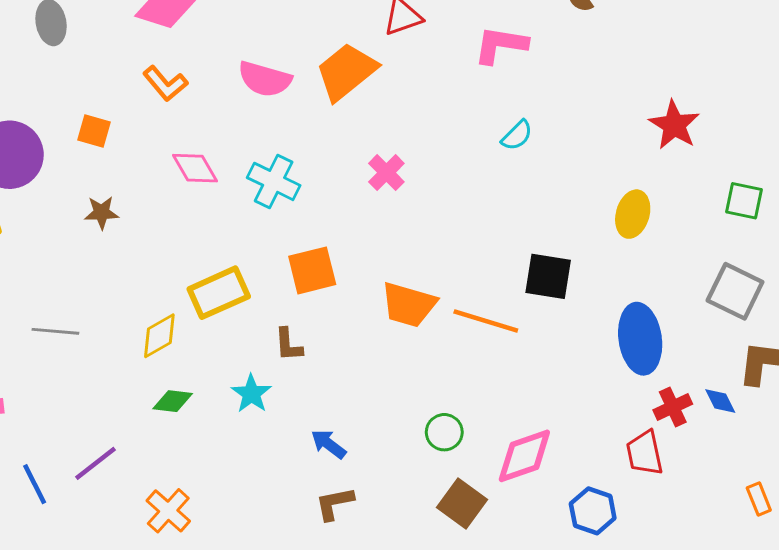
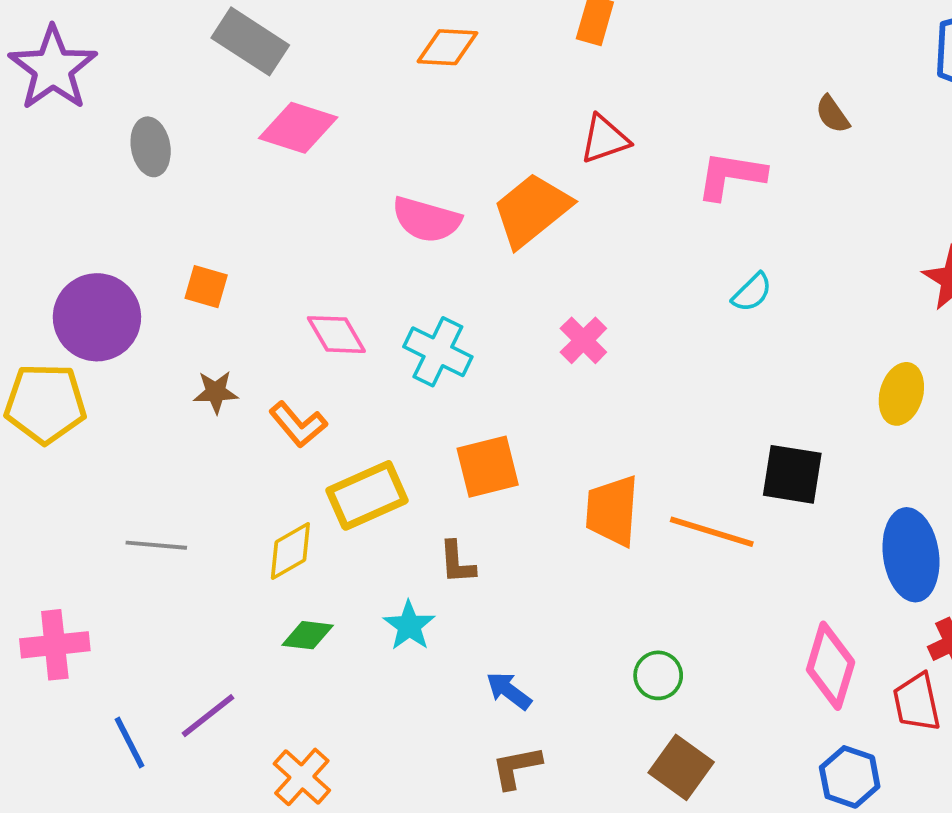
orange L-shape: (165, 83) -> (298, 425), moved
orange trapezoid: (409, 305) -> (612, 511), turned 78
pink diamond: (524, 456) -> (831, 666), moved, turned -54

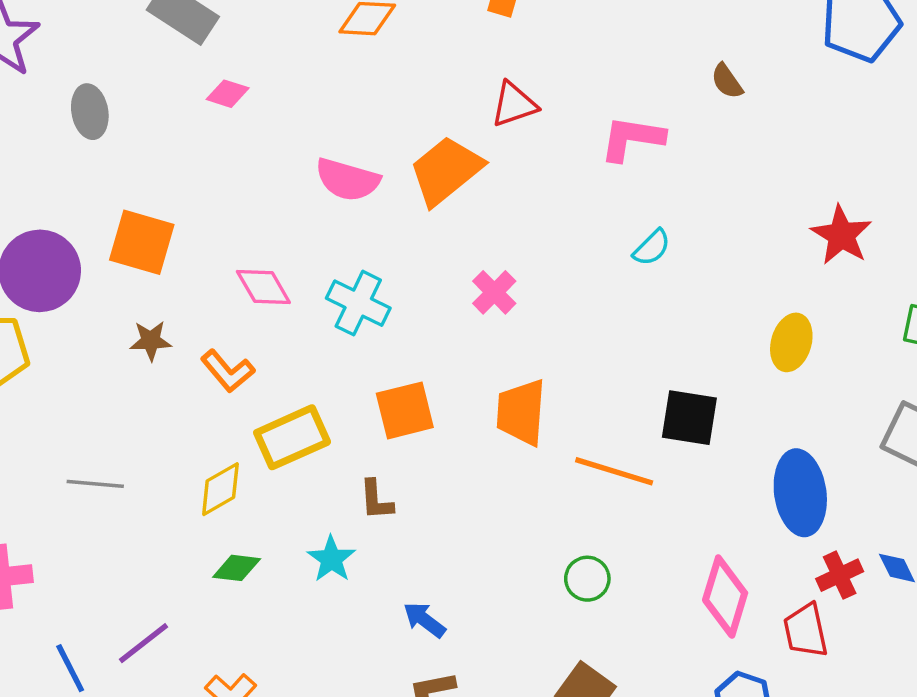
pink diamond: (298, 128) -> (228, 94), size x0.6
orange square: (206, 287) -> (142, 242), size x1.6
orange trapezoid: (612, 511) -> (521, 412), moved
green circle: (658, 675) -> (587, 579), moved

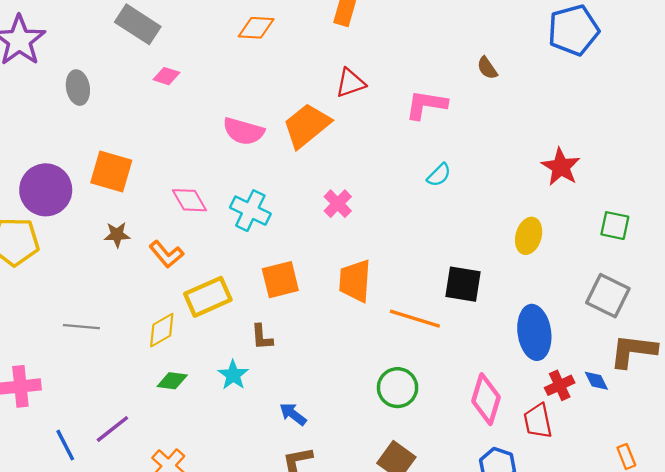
green circle: (587, 579) -> (398, 388), size x1.4

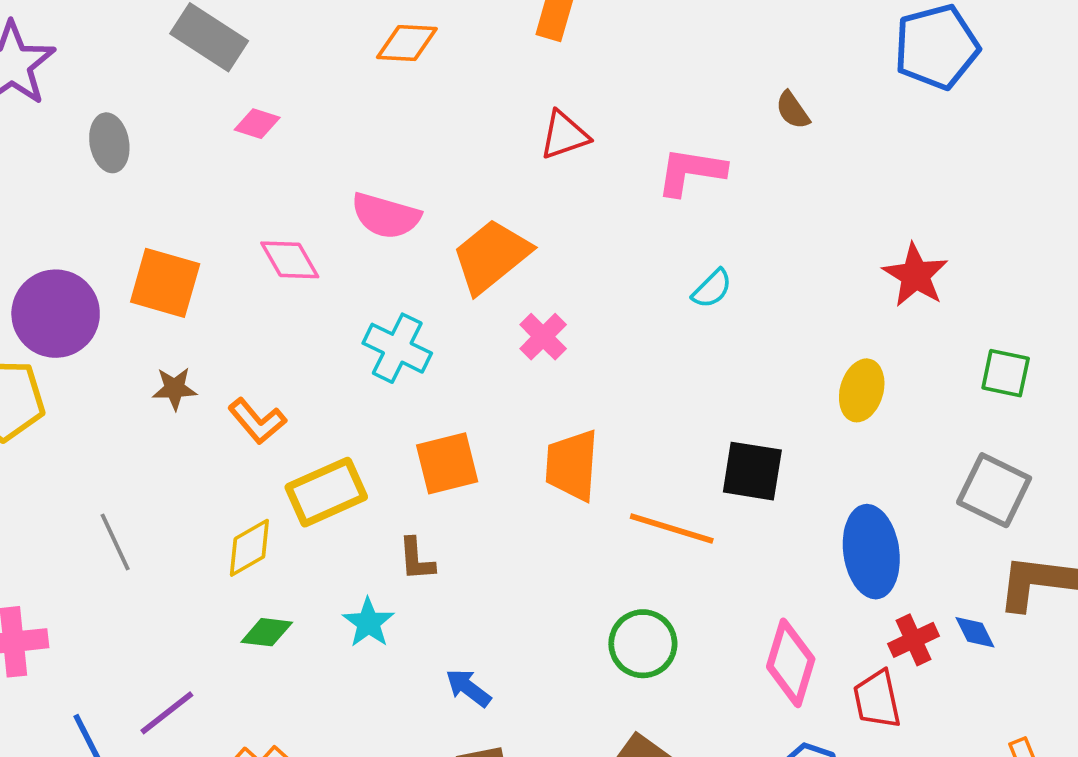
orange trapezoid: (307, 125) -> (491, 256), moved
pink diamond: (189, 200) -> (290, 260), moved
gray line: (81, 327) -> (115, 542), turned 60

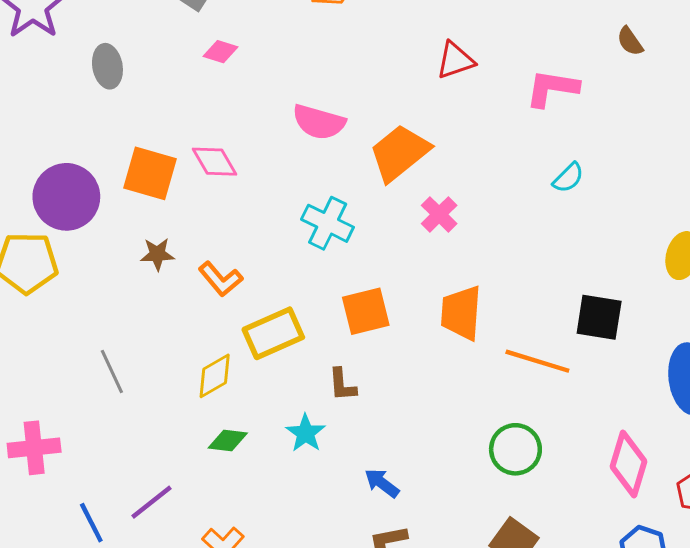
pink diamond: (290, 260) -> (215, 162), moved

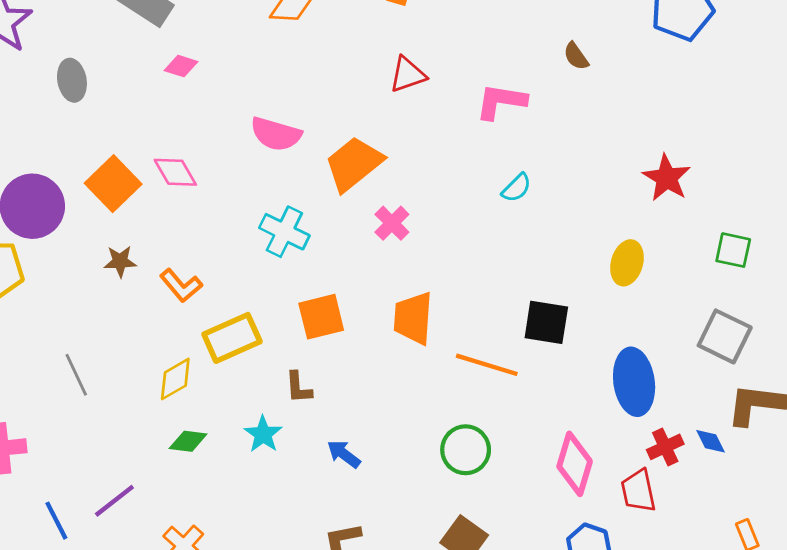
orange square: (150, 173) -> (113, 184), turned 30
blue arrow: (382, 483) -> (344, 454), moved

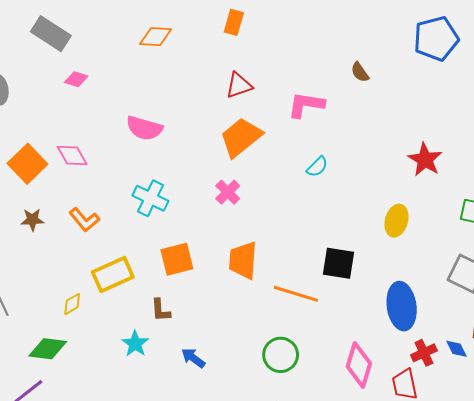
orange trapezoid: (354, 164) -> (241, 137), moved
orange L-shape: (181, 286) -> (84, 220), moved
yellow diamond: (175, 379) -> (72, 304), size x0.7
green diamond: (188, 441) -> (48, 349), moved, size x1.4

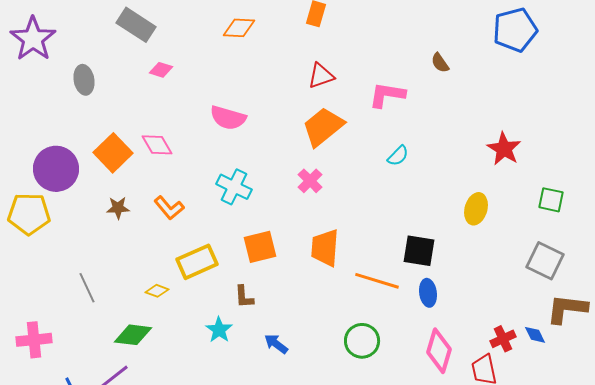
yellow diamond: (72, 304) -> (157, 291), turned 50
blue ellipse: (402, 306) -> (428, 293), moved, size x0.6

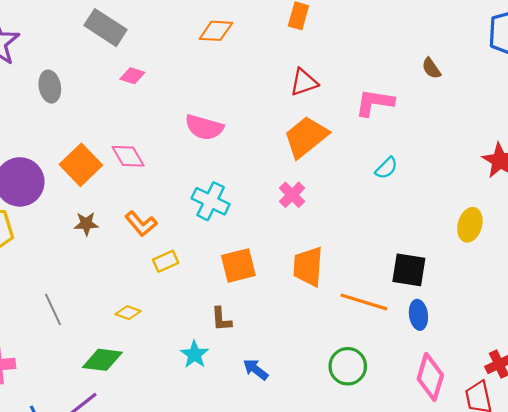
yellow rectangle: (197, 262) -> (166, 261), moved, size x0.6

